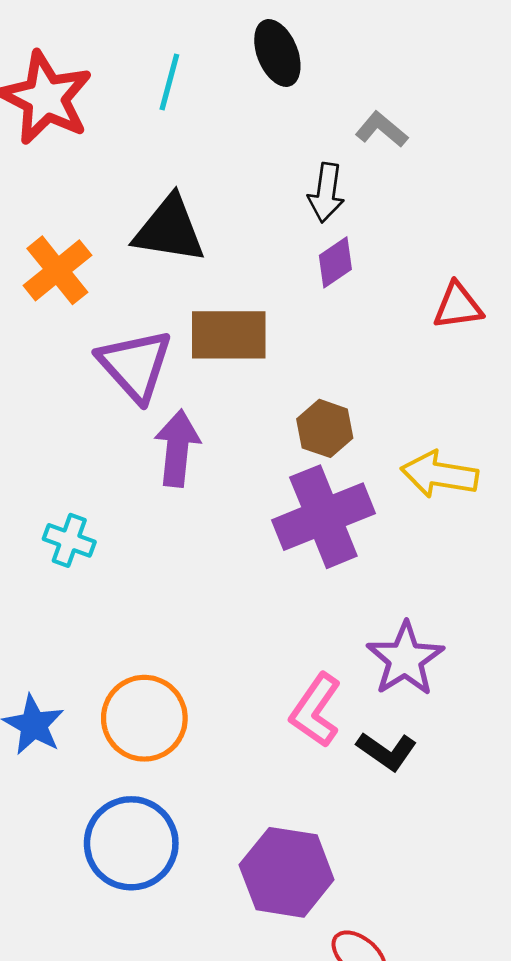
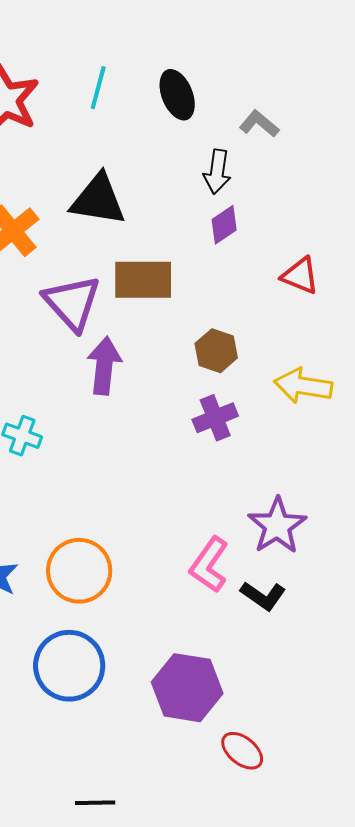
black ellipse: (277, 53) -> (177, 95), moved
red triangle: (458, 306) -> (300, 276), moved, turned 30
purple cross: (323, 517) -> (215, 418), size x0.6

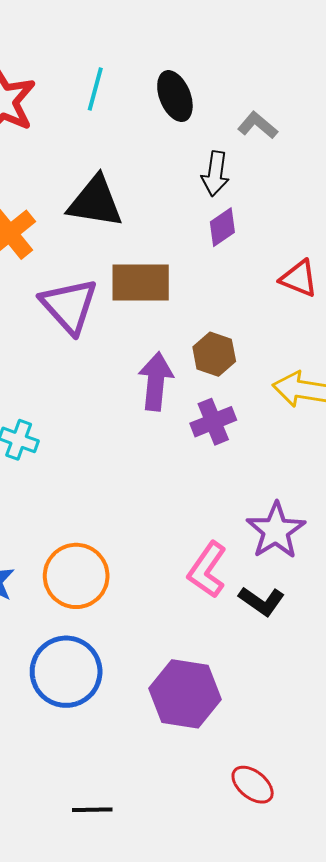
purple arrow: (104, 366) -> (156, 381), moved
red ellipse: (242, 751) -> (253, 785), moved

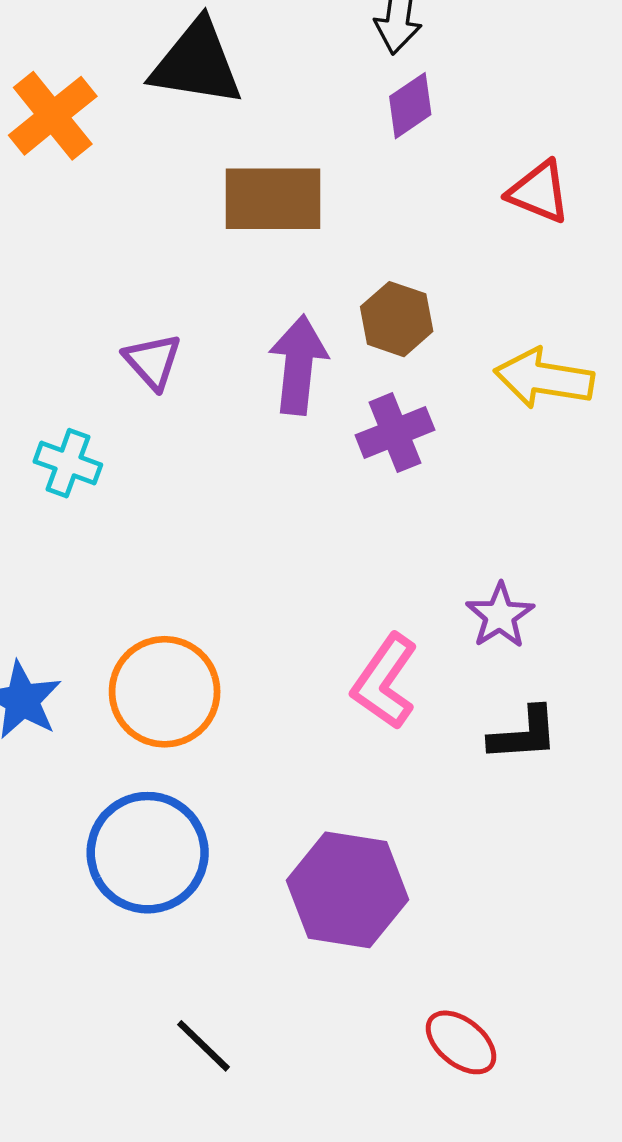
purple triangle: (69, 306) -> (153, 361), moved, size x0.6
purple star: (276, 531) -> (500, 616), size x0.7
black L-shape: (262, 601) -> (524, 734), moved, turned -39
black line: (92, 810) -> (203, 1046), moved, turned 45

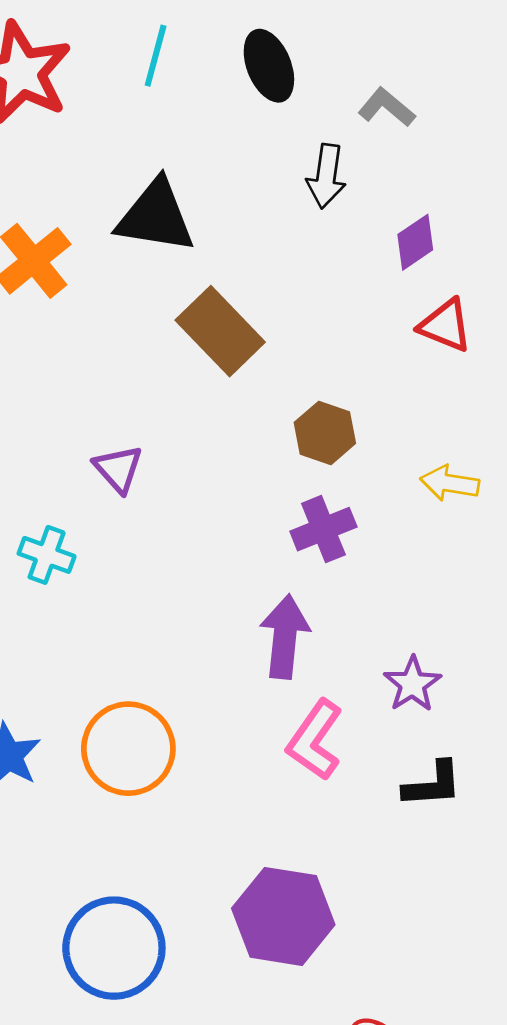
purple diamond: (410, 106) -> (415, 242), moved
brown rectangle: (273, 199) -> (220, 331), turned 46
purple arrow: (298, 365) -> (285, 637), moved
yellow arrow: (544, 378) -> (450, 483), size x0.7
blue circle: (148, 853) -> (114, 948), moved

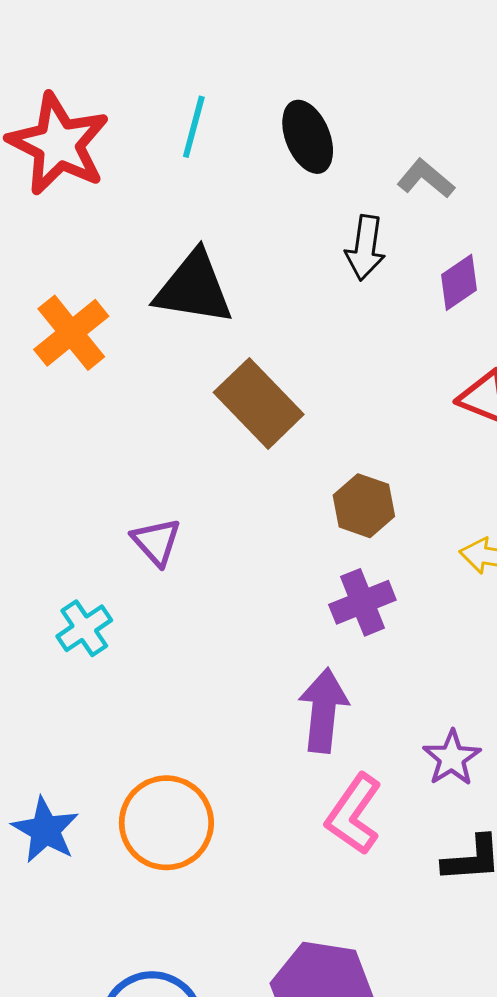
purple diamond: (415, 242) -> (459, 282), moved
cyan cross: (47, 555) -> (84, 628), turned 36

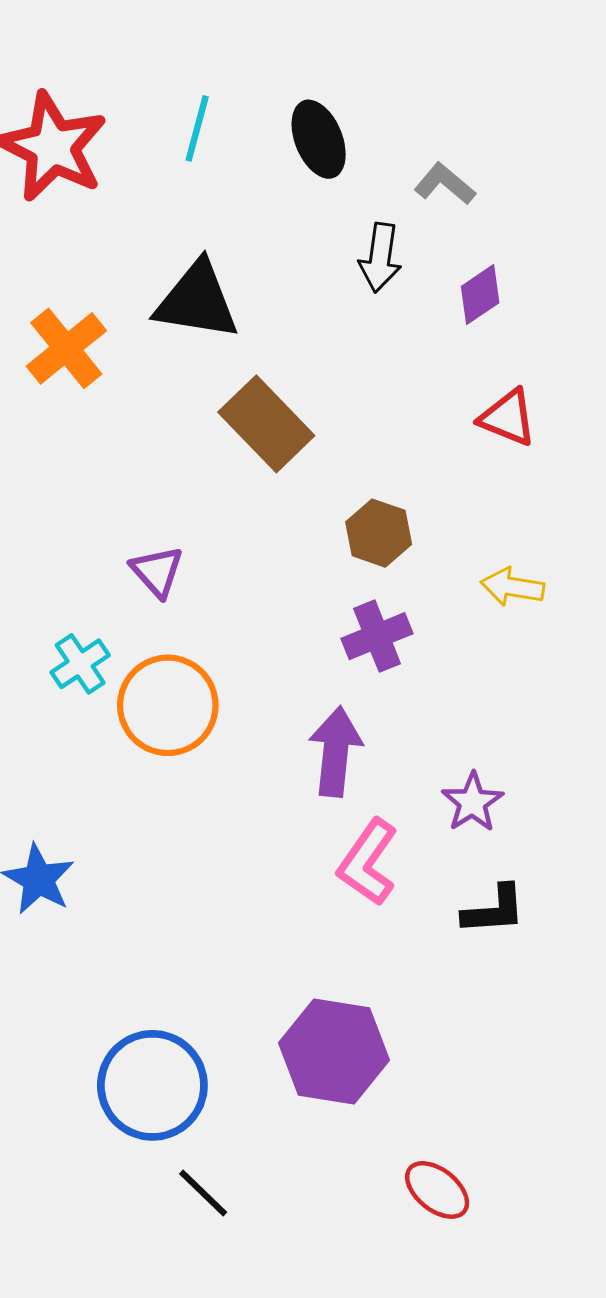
orange circle: (166, 823) -> (168, 705), moved

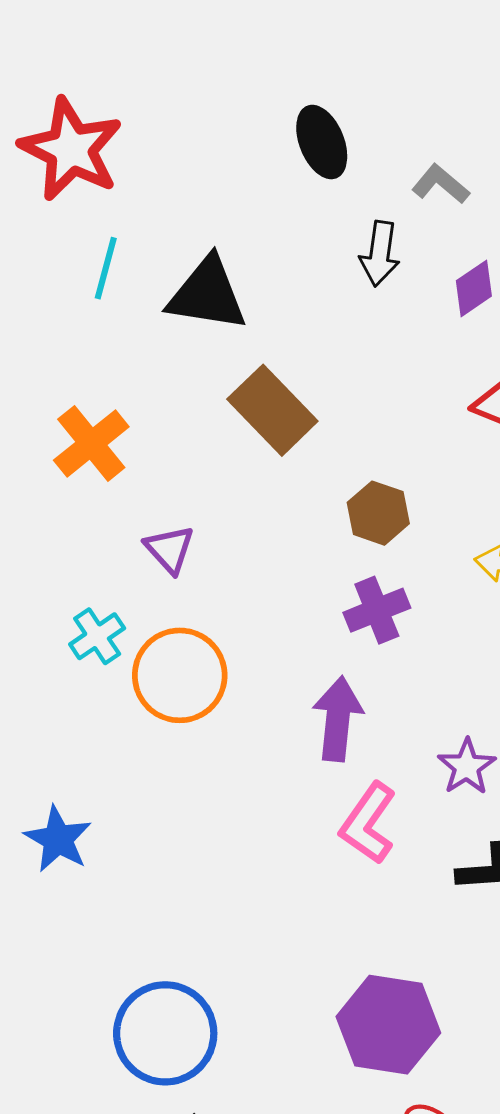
cyan line: (197, 128) -> (106, 268), moved
orange cross: (66, 348) -> (91, 443), moved
purple hexagon: (334, 1052) -> (388, 1025), moved

